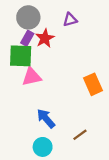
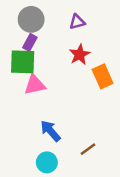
red star: (45, 38) -> (80, 55), moved
orange rectangle: (93, 84) -> (103, 76), moved

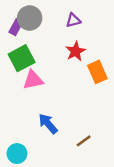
purple rectangle: (30, 42) -> (16, 27), moved
green square: (23, 62) -> (22, 58), turned -30
cyan circle: (47, 162) -> (17, 154), moved

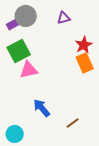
purple rectangle: (16, 27) -> (14, 24), turned 32
red star: (76, 51) -> (84, 45), moved

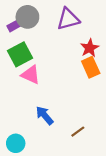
purple triangle: (64, 18) -> (68, 19), size x1.6
pink triangle: (29, 70) -> (31, 75), turned 36

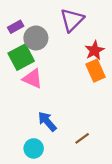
gray circle: (27, 17) -> (36, 38), moved
purple triangle: (68, 19) -> (72, 20), turned -30
cyan circle: (16, 143) -> (34, 148), moved

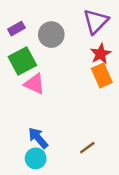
purple triangle: (72, 20) -> (96, 21), moved
gray circle: (36, 38) -> (51, 35), moved
blue arrow: (47, 121) -> (38, 138), moved

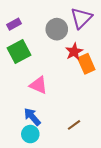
gray circle: (51, 35) -> (57, 29), moved
red star: (101, 54) -> (74, 52), moved
pink triangle: (34, 84) -> (38, 85), moved

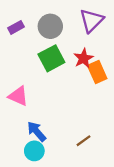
gray circle: (57, 29) -> (50, 26), moved
green square: (19, 52) -> (51, 58), moved
pink triangle: (38, 85) -> (18, 96), moved

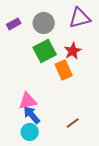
purple triangle: (91, 21) -> (80, 18), turned 30
orange rectangle: (97, 72) -> (64, 70), moved
pink triangle: (18, 96) -> (28, 101), moved, turned -36

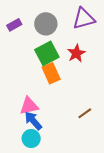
orange rectangle: (64, 70) -> (51, 73), moved
brown line: (73, 123) -> (85, 113), moved

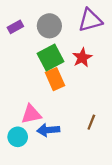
brown line: (85, 113) -> (91, 122), turned -32
blue arrow: (33, 121) -> (48, 130), moved, turned -54
cyan circle: (31, 139) -> (18, 137), moved

